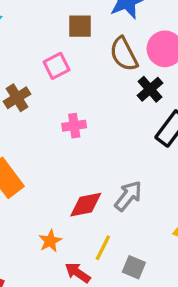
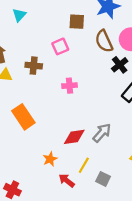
brown cross: (17, 98) -> (34, 66), turned 35

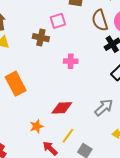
brown cross: (34, 66) -> (41, 38), moved
pink cross: (70, 86) -> (71, 61), moved
gray arrow: (102, 133) -> (104, 107), moved

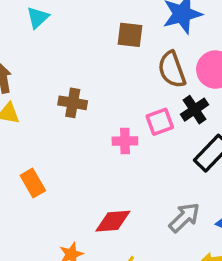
pink square: (58, 21) -> (160, 122), moved
orange rectangle: (16, 84) -> (33, 183), size x0.7

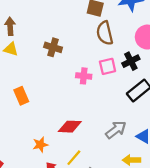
brown semicircle: (172, 70) -> (105, 33), moved

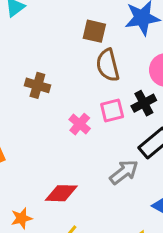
pink cross: (84, 76) -> (80, 124), turned 35
gray arrow: (116, 130) -> (124, 172), moved

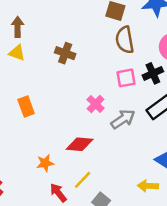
pink cross: (80, 124) -> (96, 104), moved
gray arrow: (124, 172) -> (123, 119), moved

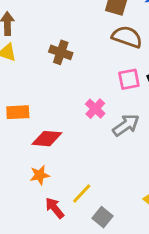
brown semicircle: (125, 40) -> (127, 37), turned 120
orange rectangle: (26, 106) -> (18, 112), turned -72
red diamond: (80, 144) -> (47, 139), moved

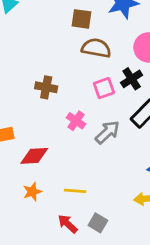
brown cross: (61, 52) -> (46, 87), moved
yellow line: (82, 193) -> (75, 191), moved, turned 60
red arrow: (55, 208) -> (68, 224), moved

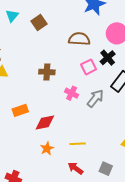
brown square: (82, 19) -> (39, 23), moved, turned -35
gray square: (98, 223) -> (106, 169), moved

